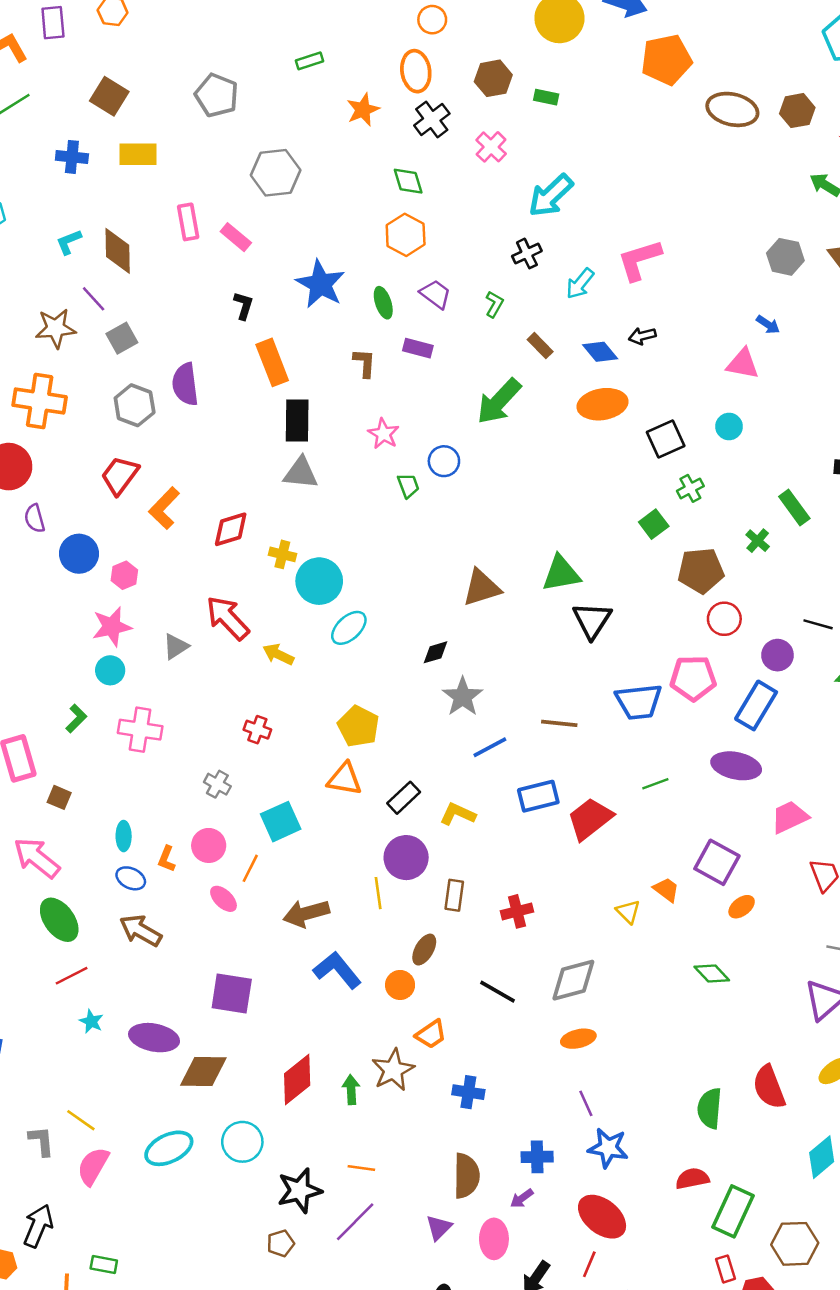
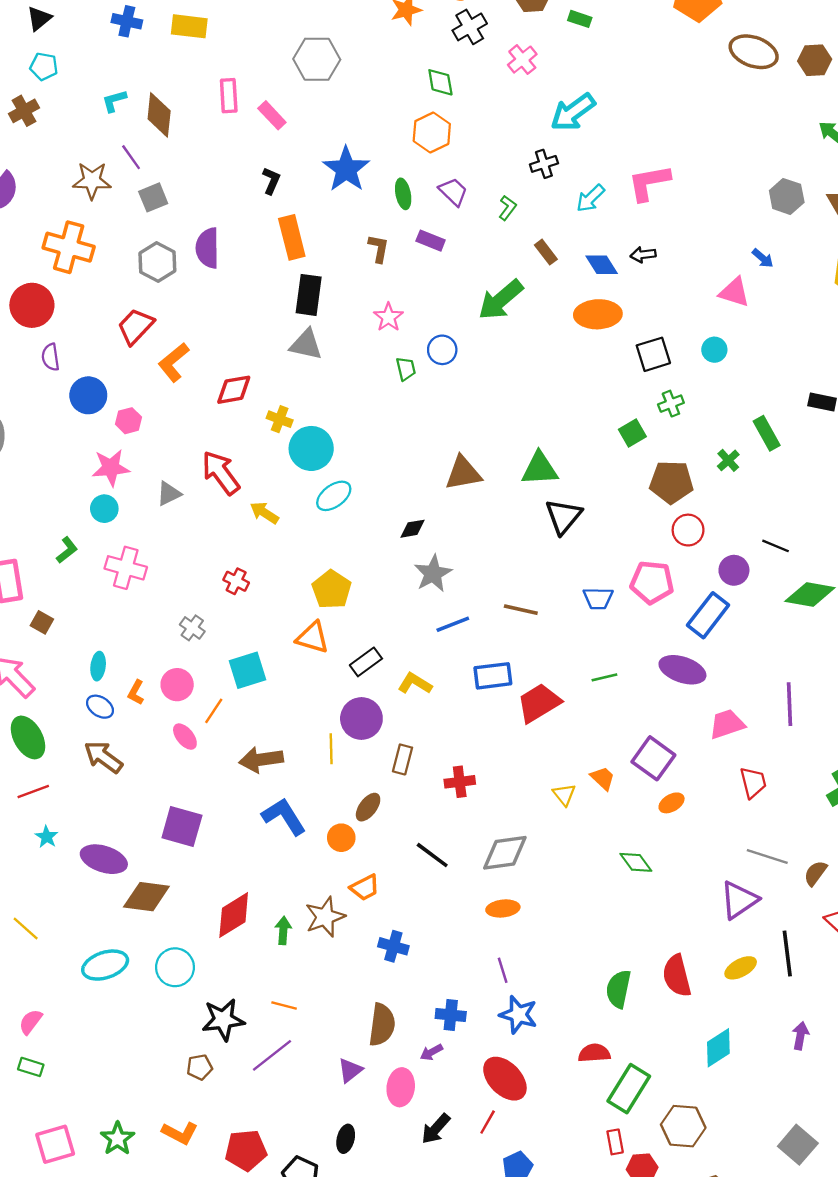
blue trapezoid: (639, 702) -> (598, 598), size x0.7
pink semicircle: (93, 1166) -> (31, 1022), moved, size x0.7

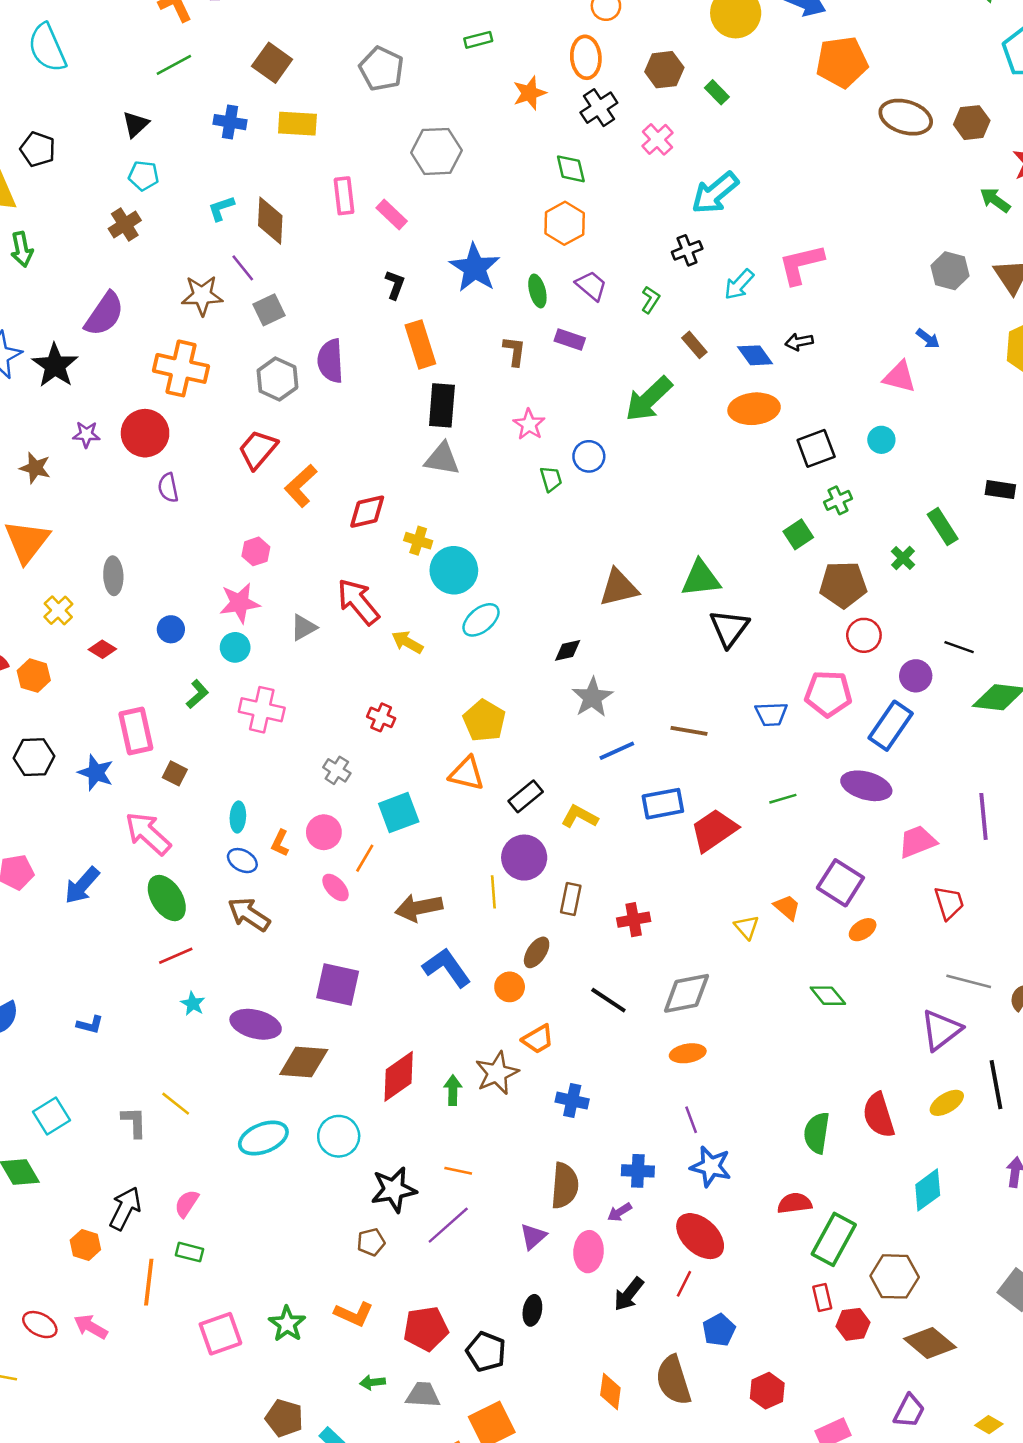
green rectangle: (580, 19) -> (717, 92), turned 30
blue circle: (88, 395) -> (171, 629), moved, size x0.7

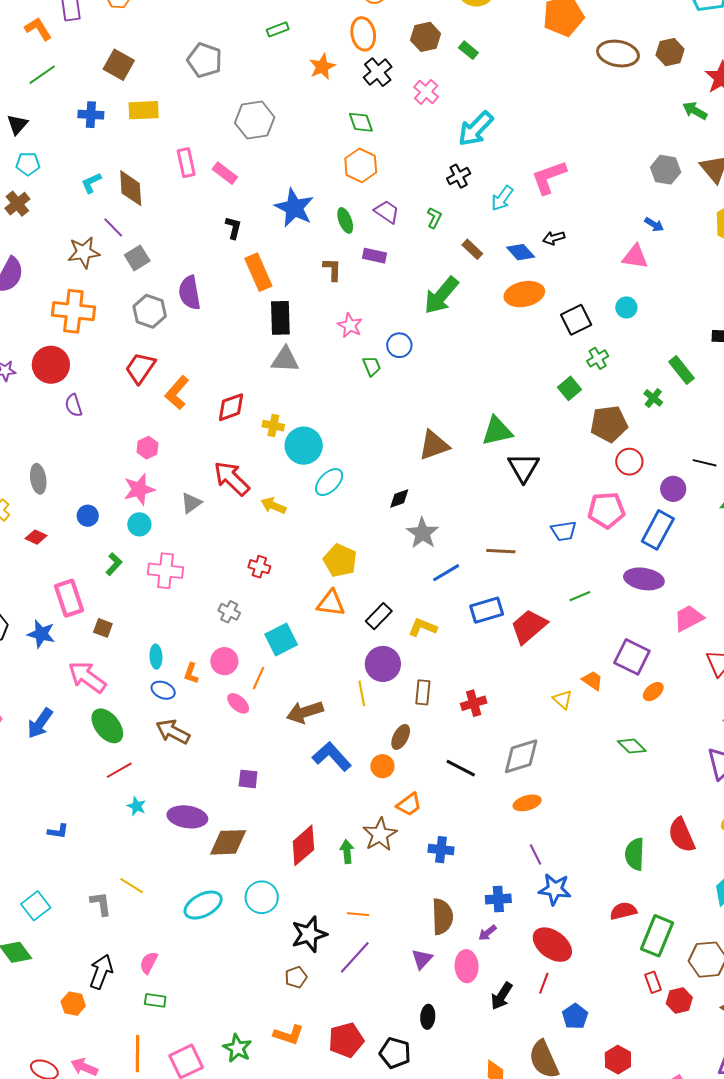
purple square: (338, 984) -> (248, 779), size x0.6
orange line: (149, 1282) -> (138, 1054), moved

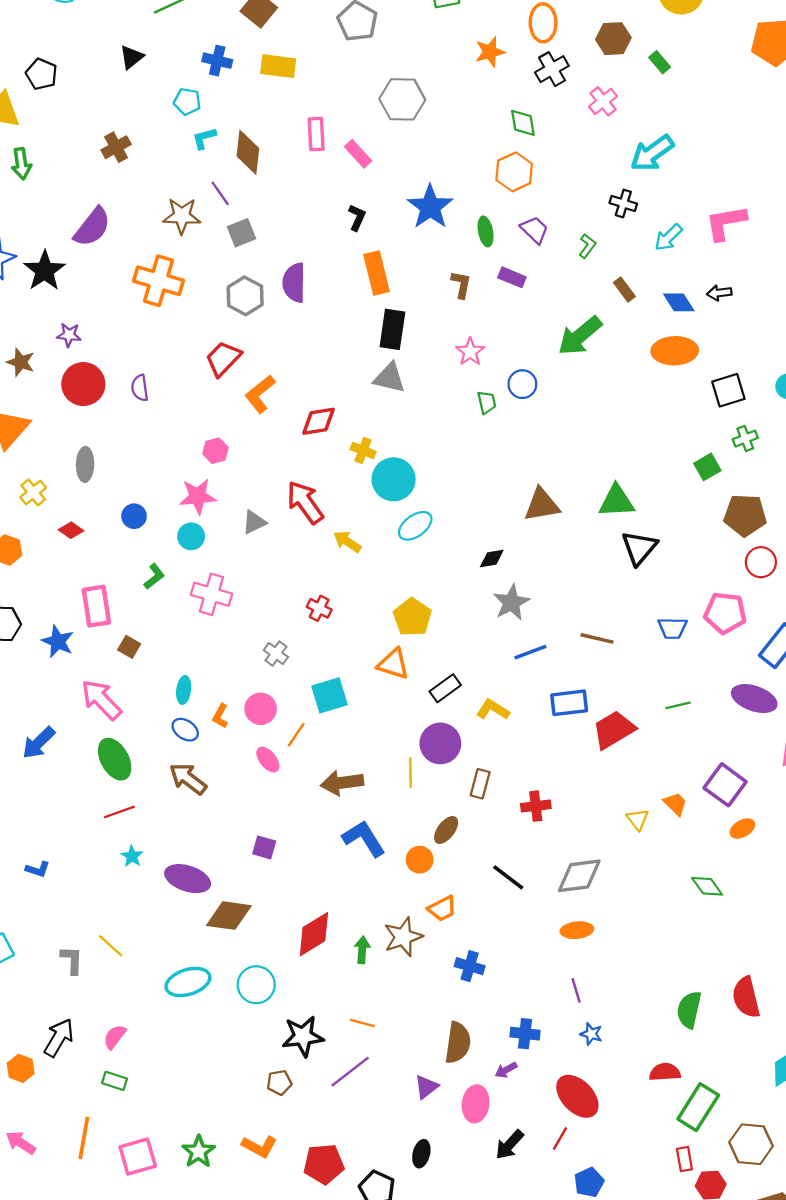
cyan pentagon: (28, 164) -> (187, 101), moved
black cross: (459, 176) -> (623, 203), turned 35
red circle: (51, 365) -> (83, 384), moved
blue star: (555, 889) -> (591, 1034), size x0.6

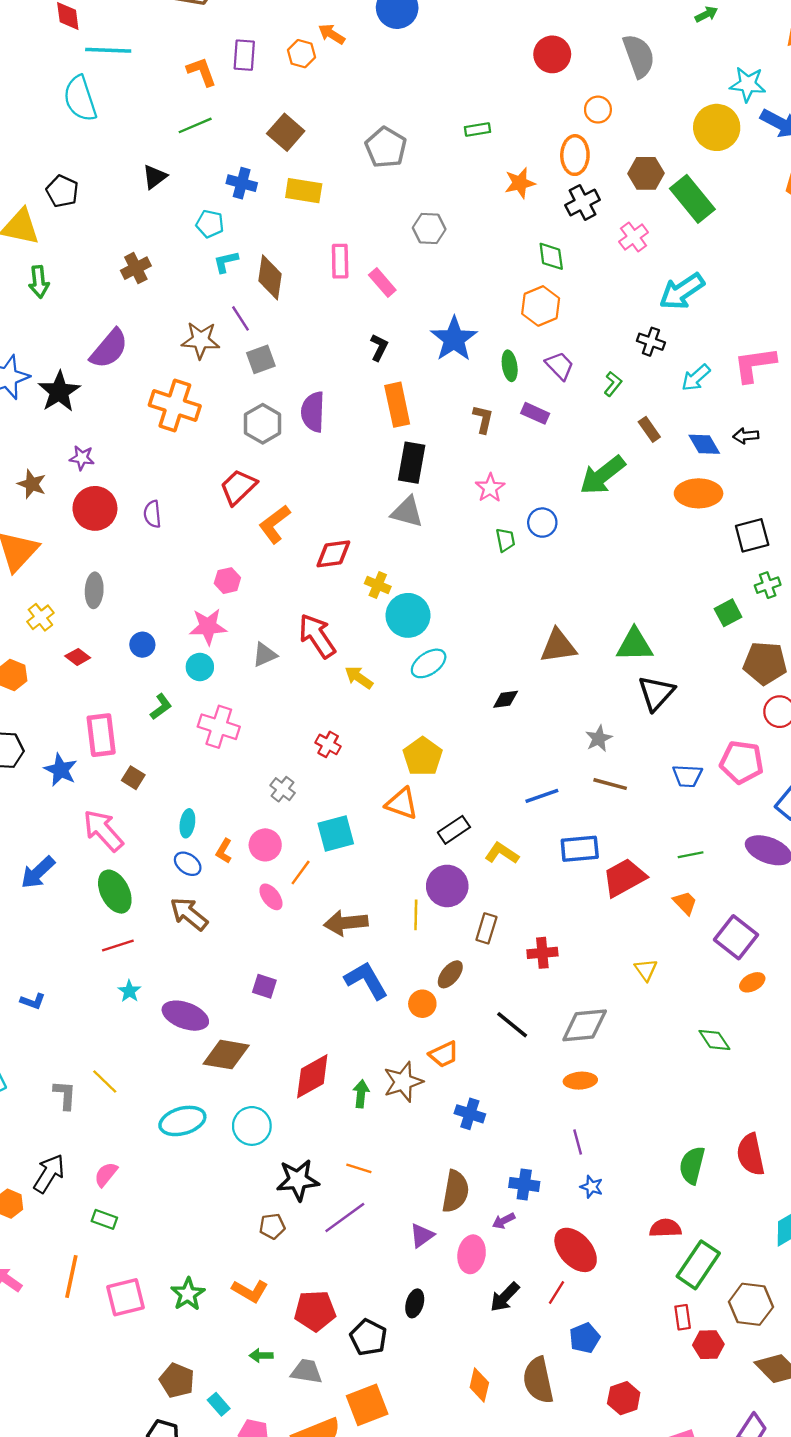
green rectangle: (660, 62) -> (692, 199), size x2.0
gray hexagon: (402, 99) -> (429, 228), size x0.7
gray star: (511, 602) -> (599, 738), moved, size x0.7
orange trapezoid: (675, 804) -> (685, 903), moved

